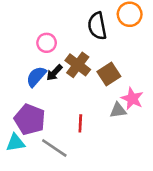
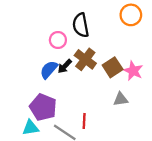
black semicircle: (97, 26) -> (81, 25), moved
pink star: (132, 99) -> (133, 71), moved
red line: (80, 123) -> (84, 121), moved

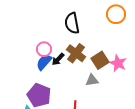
pink circle: (58, 40) -> (44, 49), moved
gray triangle: (121, 99) -> (92, 80), moved

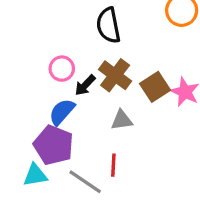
blue semicircle: (44, 62) -> (62, 112), moved
gray triangle: (92, 80) -> (122, 120), moved

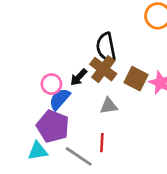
black semicircle: (108, 25) -> (106, 47), moved
pink circle: (62, 69) -> (51, 84), moved
brown square: (155, 87) -> (136, 79), turned -30

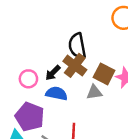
blue semicircle: (60, 99) -> (56, 93), moved, turned 60
gray triangle: (109, 106) -> (94, 92), moved

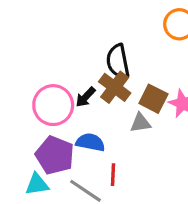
pink circle: (28, 79) -> (53, 105), size x1.6
blue semicircle: (56, 93) -> (90, 142), moved

